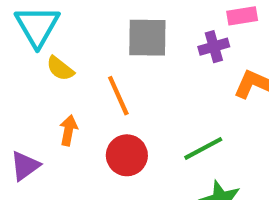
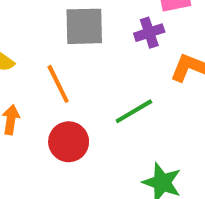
green line: (203, 148) -> (134, 111), moved

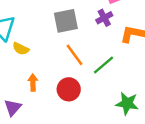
orange line: (58, 84) -> (75, 55), moved

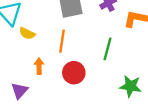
orange line: (75, 55) -> (62, 41), moved, turned 45
green line: (103, 65) -> (107, 49), turned -35

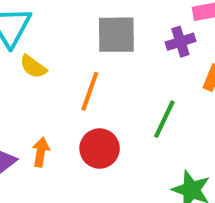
orange arrow: (39, 66) -> (41, 152), moved

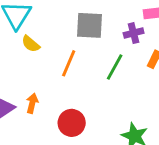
green line: (164, 119) -> (115, 67), moved
red circle: (100, 148) -> (72, 123), moved

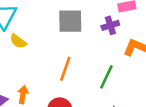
orange line: (69, 63) -> (65, 69), moved
green line: (115, 67) -> (106, 77), moved

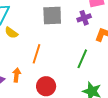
orange line: (65, 69) -> (36, 54), moved

